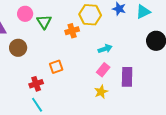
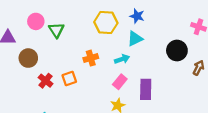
cyan triangle: (143, 12) -> (135, 39), moved
orange cross: (72, 31) -> (91, 58), moved
red cross: (36, 84) -> (46, 81), moved, turned -32

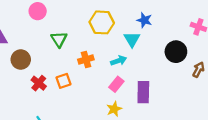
blue star: (137, 16) -> (144, 20), moved
pink circle: (36, 21) -> (38, 11), moved
green triangle: (56, 30) -> (59, 39), moved
cyan triangle: (135, 39) -> (132, 39), turned -35

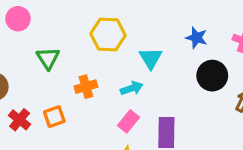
blue star: (144, 20) -> (196, 38), moved

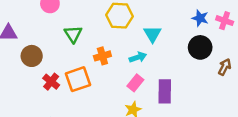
blue star: (196, 38) -> (200, 18), moved
orange square: (54, 117) -> (78, 79), size x1.5

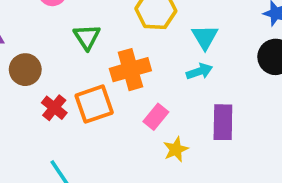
orange cross: (102, 56) -> (130, 70), size x1.5
cyan arrow: (138, 57) -> (199, 71), moved
pink rectangle: (135, 83) -> (156, 117), moved

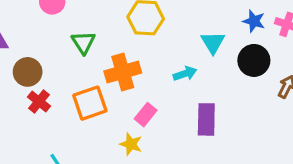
cyan triangle: (205, 37) -> (213, 42), moved
red cross: (54, 108) -> (39, 101), moved
yellow star: (176, 149) -> (131, 144), moved, turned -30

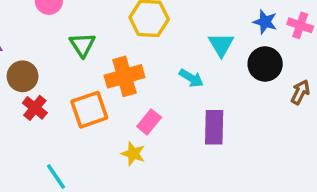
cyan arrow: (185, 74) -> (191, 78), turned 50

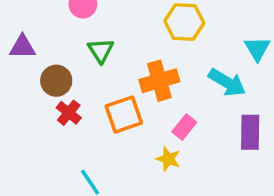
green triangle: (82, 45) -> (101, 50), moved
cyan arrow: (191, 78) -> (227, 82), size x1.5

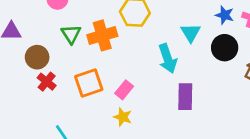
orange cross: (159, 81) -> (102, 35), moved
cyan arrow: (227, 82) -> (168, 59), turned 40
pink rectangle: (184, 127) -> (124, 90), moved

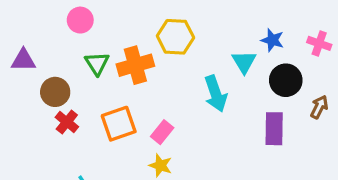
blue star: (225, 15) -> (272, 40), moved
purple rectangle: (185, 97) -> (274, 129), moved

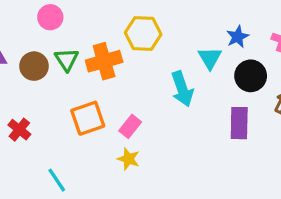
blue star: (272, 40) -> (238, 37), turned 30
brown circle: (55, 92) -> (34, 66), moved
red cross: (67, 122) -> (19, 130), moved

